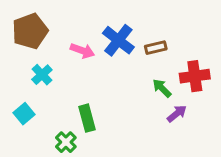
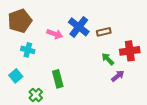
cyan cross: (42, 75) -> (28, 50), turned -32
green cross: (66, 142) -> (36, 95), moved

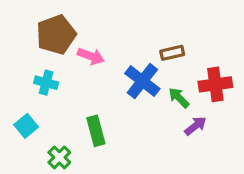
brown pentagon: (20, 21) -> (56, 35), moved
blue cross: (79, 27) -> (142, 81), moved

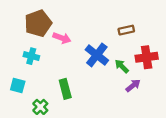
brown rectangle: (172, 53) -> (126, 30), moved
cyan square: (26, 126) -> (18, 85), turned -35

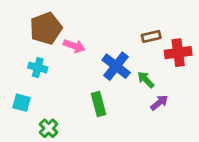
red cross: (147, 57) -> (178, 53), moved
green rectangle: (65, 89) -> (99, 104), moved

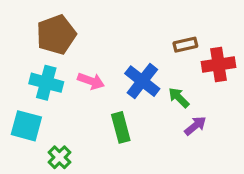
pink arrow: (74, 46) -> (91, 81), moved
cyan cross: (38, 68) -> (46, 83), size x1.4
cyan square: (22, 103) -> (26, 126), size x1.4

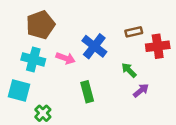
blue cross: (142, 81) -> (94, 46), moved

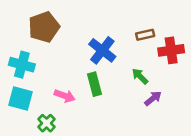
pink arrow: (66, 58) -> (65, 96), moved
cyan cross: (33, 59) -> (22, 65), moved
green rectangle: (87, 92) -> (95, 84), moved

